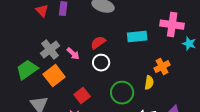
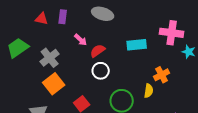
red triangle: (42, 11) -> (42, 19), turned -32
pink arrow: (73, 54) -> (81, 40), moved
green trapezoid: (27, 70) -> (18, 48), moved

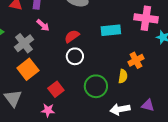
pink arrow: (81, 40) -> (43, 25), moved

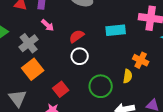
orange cross: (136, 60) -> (141, 60), turned -35

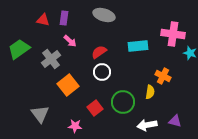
orange square: (33, 69) -> (68, 85), moved
red square: (61, 89) -> (95, 108), moved

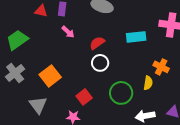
gray cross: (51, 59) -> (15, 73), moved
orange square: (68, 85) -> (50, 76), moved
red square: (95, 108) -> (84, 97), moved

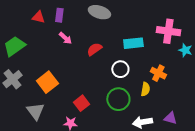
white circle: (100, 63) -> (120, 69), moved

